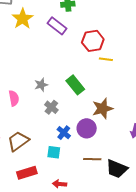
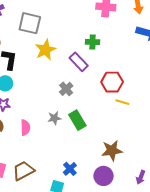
green rectangle: (75, 85) -> (77, 120), moved
gray cross: (51, 107) -> (66, 89), moved
purple circle: (87, 128) -> (104, 176), moved

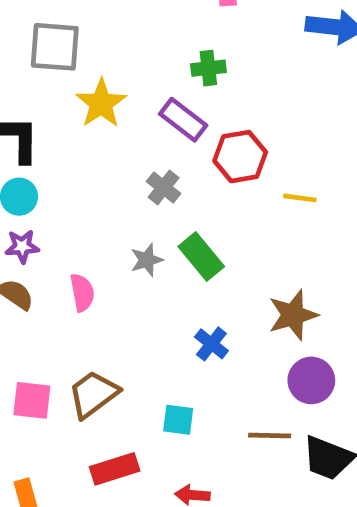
red hexagon: (112, 82) -> (240, 157), moved
blue cross: (70, 169) -> (211, 344), moved
purple circle: (104, 176) -> (311, 380), moved

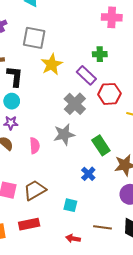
gray cross: (164, 188) -> (75, 104), size x1.5
green rectangle: (201, 257) -> (101, 145), moved
gray star: (147, 260) -> (64, 134), size x1.5
brown line: (270, 435) -> (103, 227), moved
red rectangle: (115, 469) -> (29, 224), moved

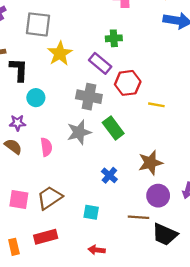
cyan circle: (12, 101) -> (36, 98), moved
gray cross: (75, 104) -> (89, 97), turned -30
green rectangle: (101, 145) -> (113, 128), moved
brown line: (103, 227) -> (138, 217), moved

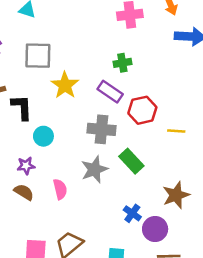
purple circle: (158, 196) -> (155, 229), moved

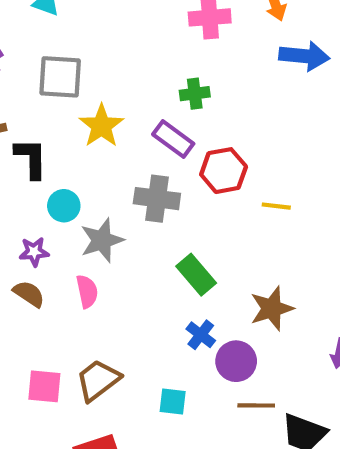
green rectangle: (131, 161) -> (196, 275), moved
gray star: (94, 169) -> (102, 240), moved

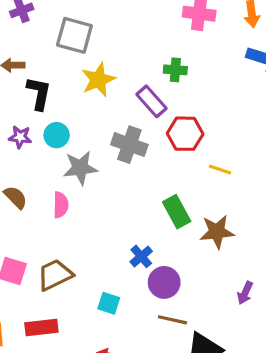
purple star: (34, 252) -> (20, 137), moved
green rectangle: (196, 275) -> (177, 212), moved
brown star: (272, 308) -> (217, 232), moved

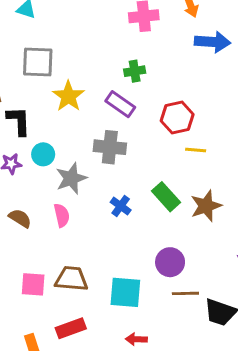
red hexagon: (185, 134) -> (177, 118), moved
blue cross: (141, 256) -> (121, 206), moved
brown trapezoid: (55, 275) -> (71, 279), turned 44
cyan square: (109, 303) -> (125, 292), size x1.6

